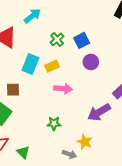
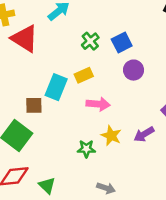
cyan rectangle: (30, 64) -> (56, 87), moved
purple arrow: (99, 112) -> (144, 134), size x0.7
yellow star: (85, 142) -> (111, 136), moved

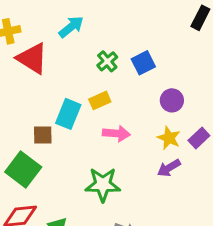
purple circle: (134, 70) -> (172, 100), moved
yellow star: (111, 136) -> (169, 138), moved
green star: (86, 149) -> (103, 185), size x1.6

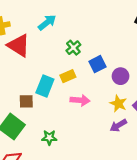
blue square: (143, 63) -> (97, 64), moved
green star: (103, 185) -> (49, 138), moved, size x0.6

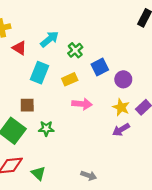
cyan arrow: (47, 22) -> (50, 39), moved
red triangle: (19, 45) -> (19, 48), size x0.6
cyan rectangle: (45, 86) -> (39, 73), moved
green star: (49, 138) -> (46, 129), moved

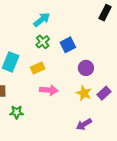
cyan arrow: (50, 39) -> (42, 20), moved
blue square: (100, 67) -> (68, 45), moved
purple arrow: (121, 130) -> (84, 124), moved

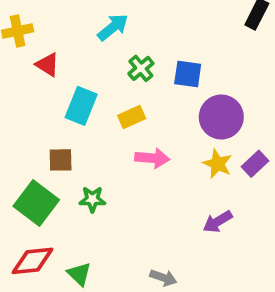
cyan arrow: (42, 20) -> (113, 27), moved
blue square: (68, 45) -> (188, 74), turned 35
purple circle: (86, 68) -> (221, 117), size x1.5

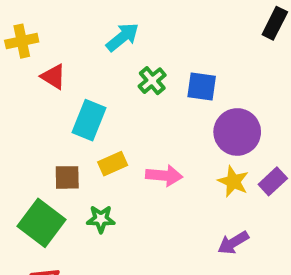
yellow rectangle: (132, 117) -> (113, 164), moved

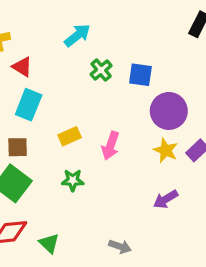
cyan rectangle: (89, 120) -> (29, 105), moved
pink arrow: (164, 175) -> (110, 146), turned 104
brown square: (67, 177) -> (18, 147), moved
green star: (101, 219) -> (73, 180), moved

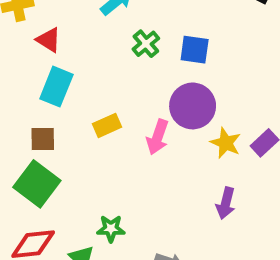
purple circle: (169, 111) -> (193, 106), moved
green star: (73, 180) -> (111, 229), moved
purple arrow: (166, 199) -> (226, 203), turned -45

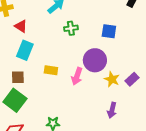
green cross: (146, 44) -> (71, 28), turned 32
blue square: (195, 50) -> (109, 31), moved
yellow rectangle: (107, 125) -> (51, 70), turned 32

